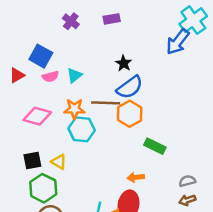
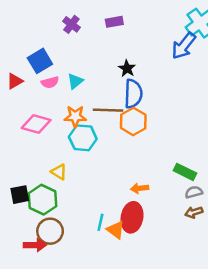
blue square: (41, 56) -> (40, 61), turned 30
blue semicircle: (130, 87) -> (133, 94), turned -52
green rectangle: (155, 146) -> (185, 172), moved
black square: (32, 161) -> (20, 195), moved

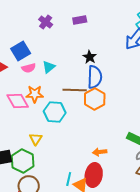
orange star: (75, 116) -> (35, 94), moved
pink diamond: (36, 124) -> (18, 101), turned 45
yellow triangle: (59, 172) -> (36, 139), turned 32

